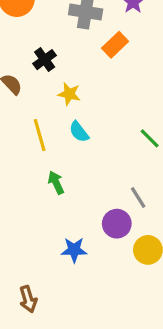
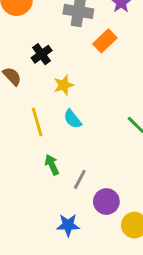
yellow star: (69, 94) -> (64, 85), turned -30
gray line: (138, 197) -> (80, 179), moved, turned 60

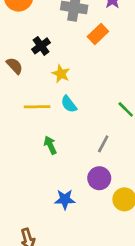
yellow star: (64, 85) -> (61, 74), turned -30
yellow line: (37, 122) -> (37, 107), turned -75
gray line: (80, 179) -> (103, 144), moved

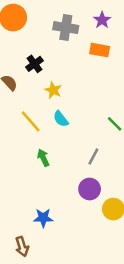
orange rectangle: (98, 34) -> (100, 50), moved, turned 54
yellow line: (37, 107) -> (31, 121), turned 50
blue star: (65, 199) -> (43, 218), moved

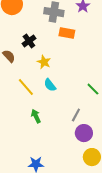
orange rectangle: (100, 50) -> (67, 33), moved
purple circle: (90, 189) -> (84, 133), moved

